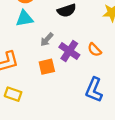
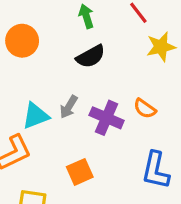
cyan triangle: (24, 18) -> (36, 116), moved
orange square: (47, 67) -> (80, 172), moved

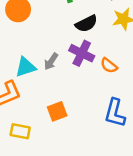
black semicircle: (91, 56) -> (86, 24), moved
purple cross: (107, 118) -> (82, 53), moved

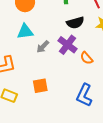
cyan triangle: (25, 67) -> (25, 31), moved

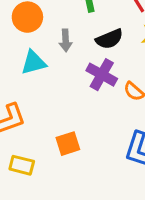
gray arrow: (43, 47) -> (66, 40), moved, turned -40

